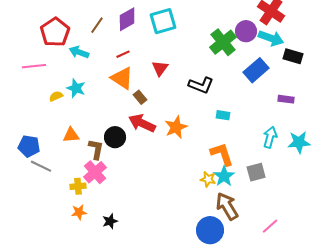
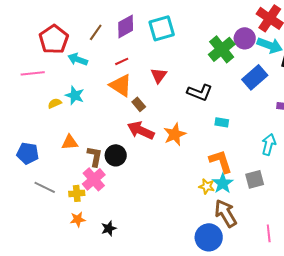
black circle: (115, 137) -> (116, 155), moved
gray line: (41, 166) -> (45, 187), moved
pink line: (270, 226) -> (269, 233), turned -54

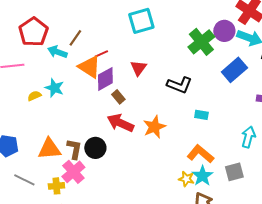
purple diamond: (126, 26) -> (105, 79), moved
brown line: (96, 32) -> (75, 38), moved
orange triangle: (121, 85) -> (89, 67), moved
orange triangle: (70, 142) -> (49, 149), moved, size x1.4
orange L-shape: (221, 161) -> (200, 154), turned -32

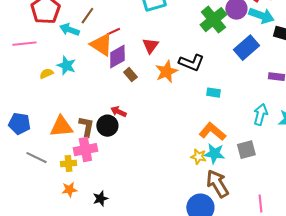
red arrow: (120, 123) -> (118, 112), moved, size x0.6
orange star: (154, 127) -> (166, 72), moved
pink cross: (73, 172) -> (85, 150), turned 30
cyan star: (202, 176) -> (214, 154), turned -30

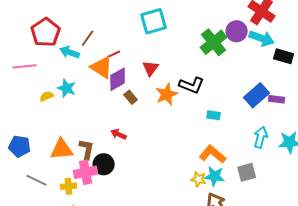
blue rectangle: (246, 48) -> (257, 95), moved
black circle: (107, 126) -> (104, 164), moved

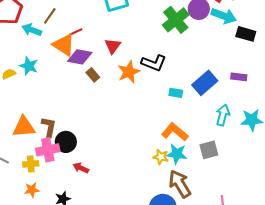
purple diamond: (118, 79) -> (80, 57), turned 40
blue rectangle: (257, 95) -> (205, 83), moved
red arrow: (119, 134) -> (81, 168), moved

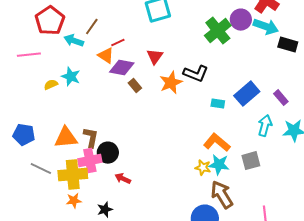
orange triangle: (64, 45) -> (106, 56), size x0.7
purple rectangle: (239, 77) -> (281, 98), moved, turned 42
yellow cross: (31, 164) -> (73, 175), size x1.8

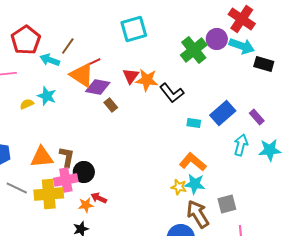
orange triangle: (106, 56) -> (82, 75), size x1.5
black L-shape: (196, 74) -> (172, 93), turned 30
orange star: (171, 83) -> (147, 80), moved, turned 30
gray square: (251, 161) -> (227, 204), moved
orange star: (74, 201) -> (86, 205), moved

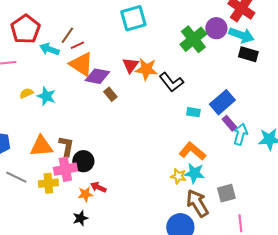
red line: (94, 62) -> (77, 45), moved
black rectangle: (264, 64) -> (248, 54), moved
cyan star: (47, 96) -> (46, 96), moved
purple rectangle: (257, 117) -> (229, 123), moved
yellow cross: (49, 194) -> (48, 183), size x0.7

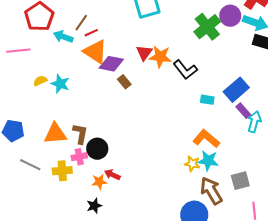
pink cross: (65, 169) -> (79, 157), size x0.7

